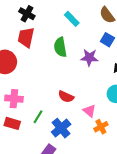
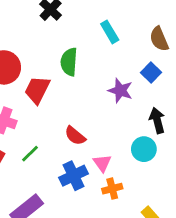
red trapezoid: (26, 37) -> (37, 90), moved
green semicircle: (60, 47) -> (69, 62), moved
blue cross: (61, 128) -> (73, 176), moved

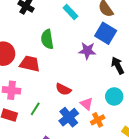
blue square: (151, 72) -> (106, 33), size x1.5
red trapezoid: (37, 90) -> (30, 64), turned 90
cyan circle: (144, 149) -> (114, 96), moved

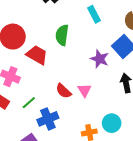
cyan circle: (114, 96) -> (112, 123), moved
pink triangle: (87, 104) -> (84, 90), moved
blue cross: (69, 117) -> (48, 119), moved

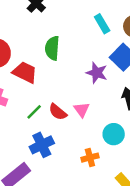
cyan rectangle: (94, 14) -> (102, 24), moved
green line: (29, 103) -> (34, 112), moved
cyan circle: (112, 123) -> (114, 134), moved

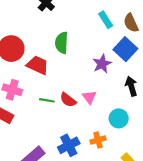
purple star: (97, 73) -> (102, 64), turned 30
green line: (34, 112) -> (47, 100), turned 56
blue cross: (42, 145) -> (69, 145), moved

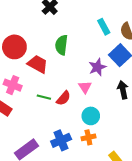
pink triangle: (89, 97) -> (85, 87), moved
red semicircle: (68, 100) -> (63, 98), turned -91
cyan circle: (119, 118) -> (91, 116), moved

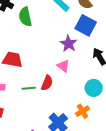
green semicircle: (61, 45) -> (25, 17), moved
cyan circle: (91, 116) -> (94, 88), moved

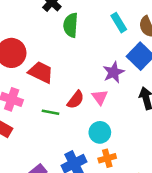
red semicircle: (47, 83) -> (76, 100), moved
cyan circle: (94, 88) -> (100, 132), moved

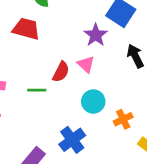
red trapezoid: (41, 72) -> (26, 29), moved
orange cross: (107, 158) -> (123, 119), moved

